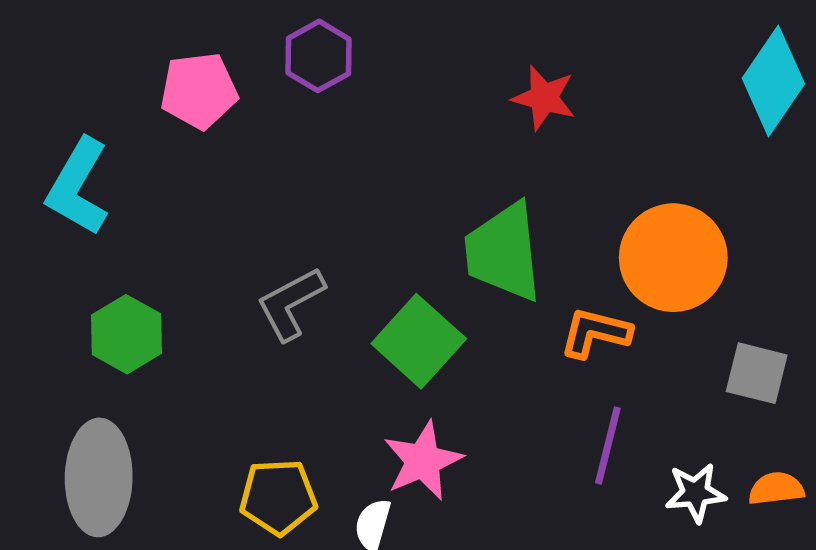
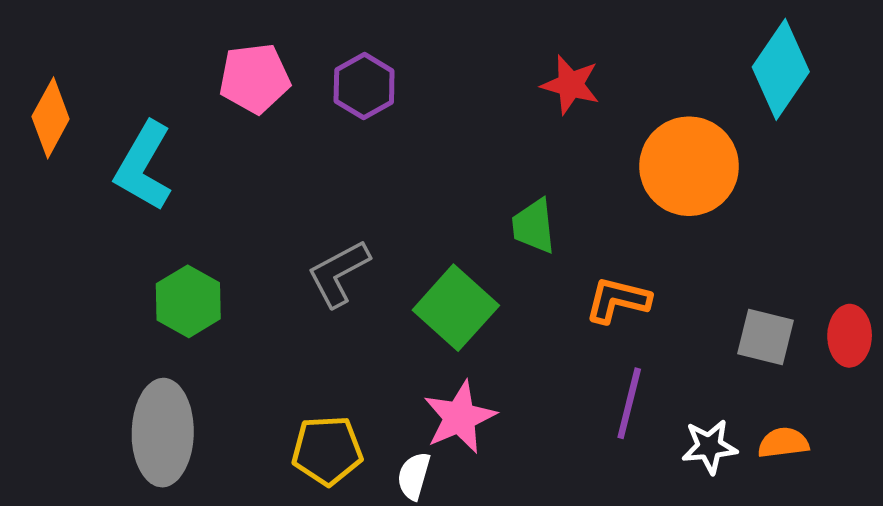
purple hexagon: (318, 56) -> (364, 86), moved
green trapezoid: (504, 252) -> (534, 226), size x0.6
orange circle: (673, 258) -> (689, 166), moved

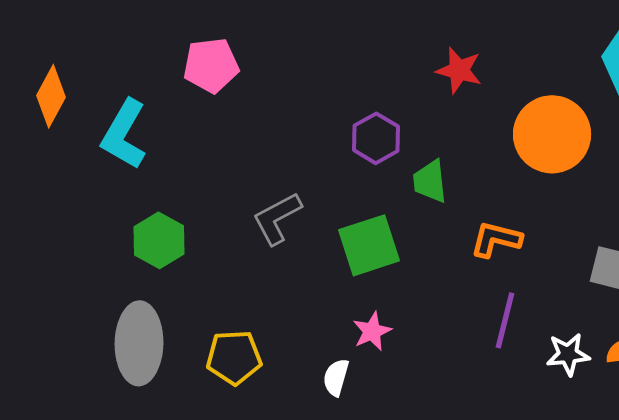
purple hexagon: (364, 86) -> (376, 138), moved
green square: (456, 308) -> (369, 245), turned 30
pink star: (460, 417) -> (372, 331), size x0.7
yellow pentagon: (327, 450) -> (234, 357), moved

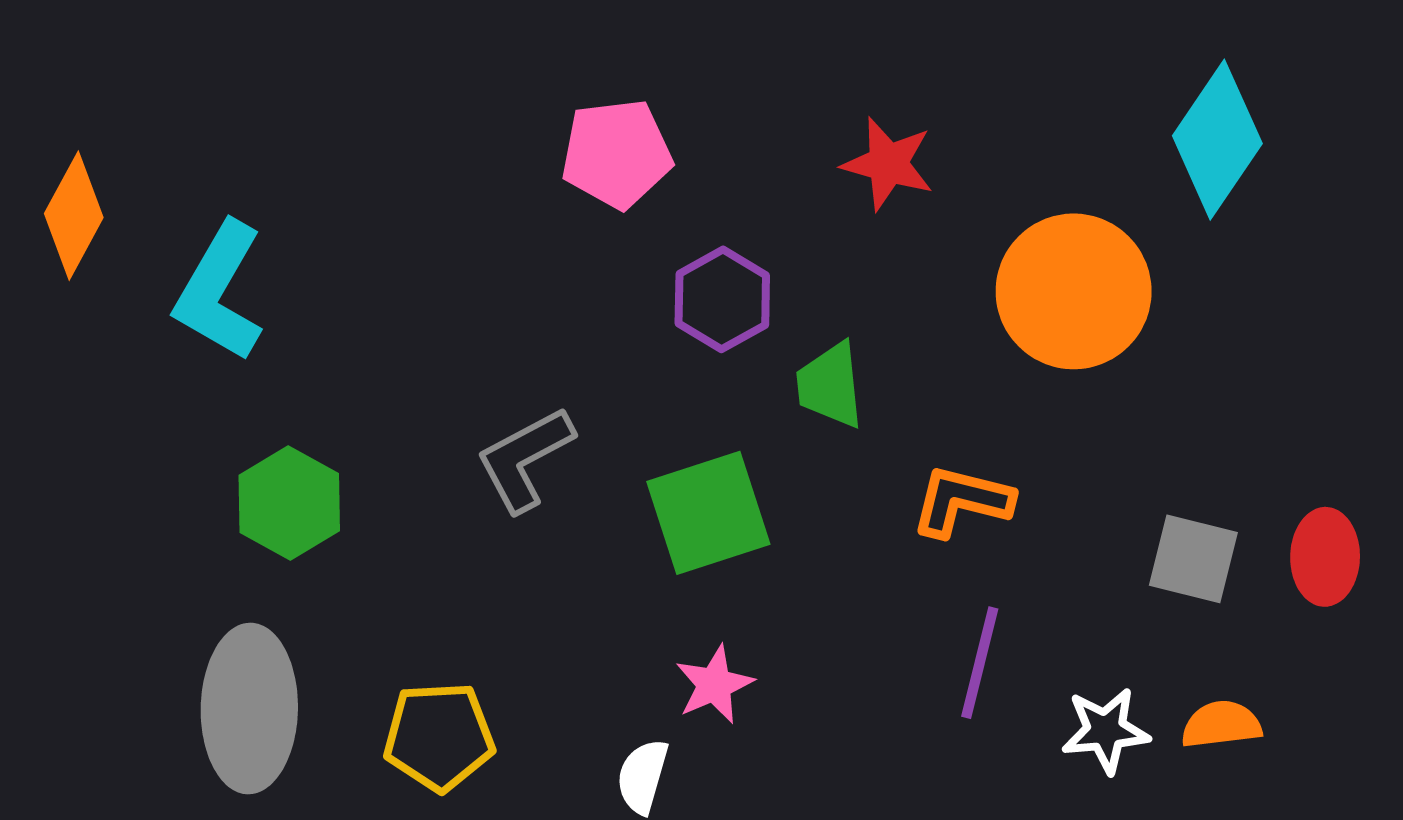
pink pentagon: (211, 65) -> (617, 154), moved

